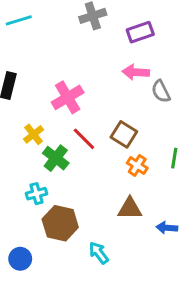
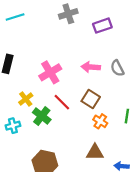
pink arrow: (136, 72) -> (91, 67), moved
cyan cross: (36, 194) -> (13, 126), moved

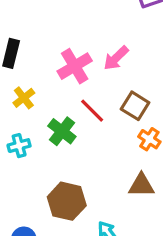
pink arrow: (91, 67) -> (116, 58), moved, turned -48
yellow cross: (26, 99) -> (24, 98), moved

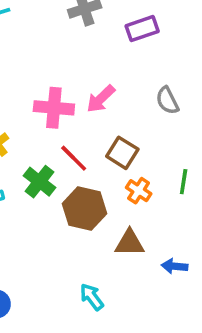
pink cross: (75, 66) -> (54, 108), turned 36
brown hexagon: (67, 201) -> (85, 209), moved

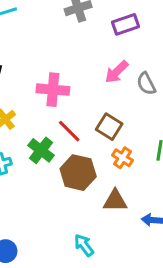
pink arrow: (101, 99) -> (117, 72), moved

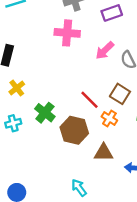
pink cross: (53, 90) -> (67, 33), moved
brown square: (109, 127) -> (120, 94), moved
red line: (69, 131) -> (89, 100), moved

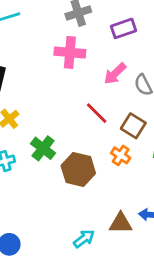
red line: (89, 100) -> (97, 113), moved
brown triangle: (104, 153) -> (121, 223), moved
cyan arrow: (79, 188) -> (84, 239), turned 90

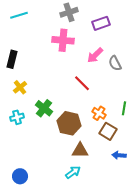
brown square: (133, 126) -> (108, 131), moved
brown triangle: (121, 223) -> (80, 150), moved

